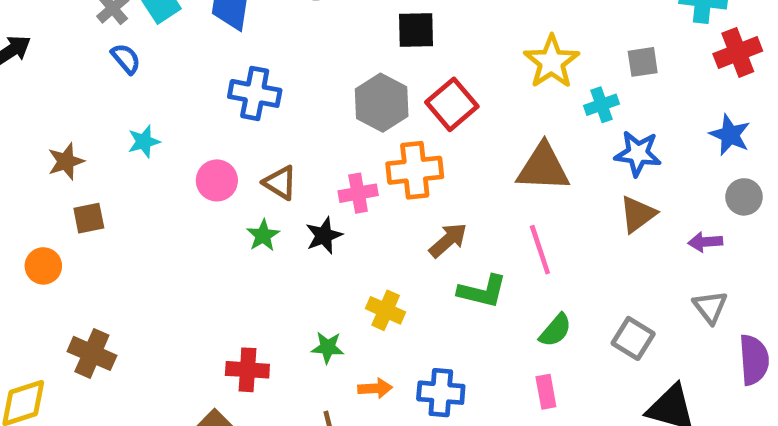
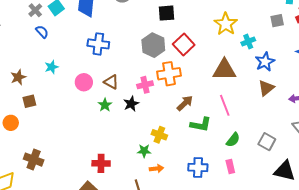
gray square: (643, 62) -> (277, 21), moved
blue star: (638, 153) -> (265, 62), turned -30
green star: (328, 347) -> (144, 151), moved
blue cross: (441, 393) -> (198, 167), moved

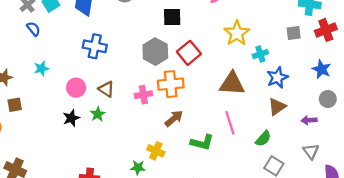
brown arrow: (185, 103) -> (174, 118), moved
black star: (131, 104) -> (71, 118), moved
green semicircle: (233, 140) -> (263, 139), moved

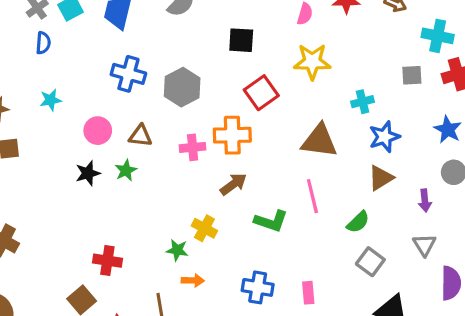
blue semicircle: (33, 29) -> (43, 43), turned 40
yellow star: (237, 33) -> (312, 62), moved, turned 30
gray hexagon: (155, 52) -> (182, 87), moved
brown triangle: (106, 89) -> (140, 136), turned -30
purple arrow: (309, 120) -> (425, 201), turned -96

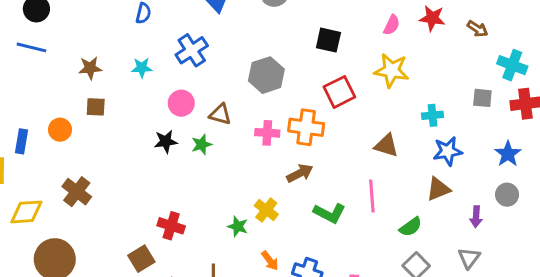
blue cross: (128, 74) -> (192, 50), moved, turned 32
brown triangle: (319, 141) -> (386, 145), size x0.7
orange arrow: (193, 280) -> (270, 261), moved, turned 42

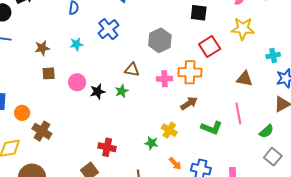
pink circle: (181, 103) -> (77, 82), moved
orange circle: (60, 130) -> (22, 113), moved

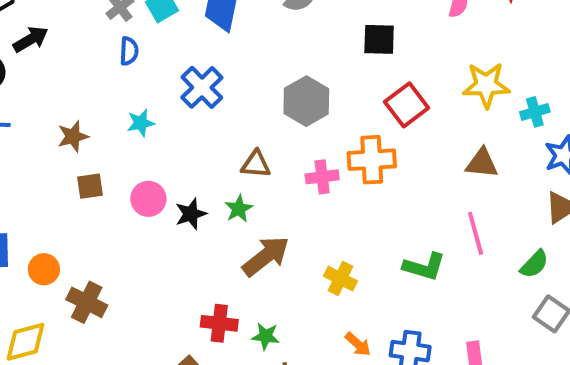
yellow star: (243, 29) -> (486, 85), moved
brown arrow: (189, 103) -> (266, 256), moved, size x1.4
green star: (151, 143) -> (266, 336), moved

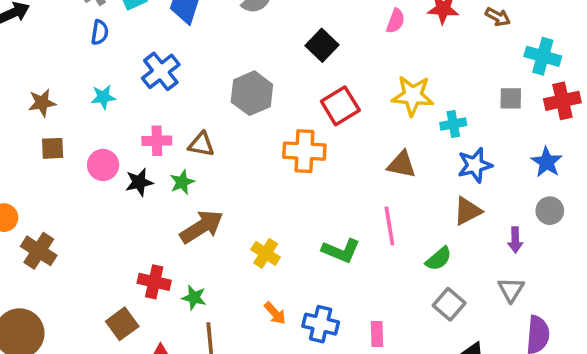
black square: (379, 39) -> (322, 45), turned 36
pink cross: (322, 177) -> (157, 141), moved

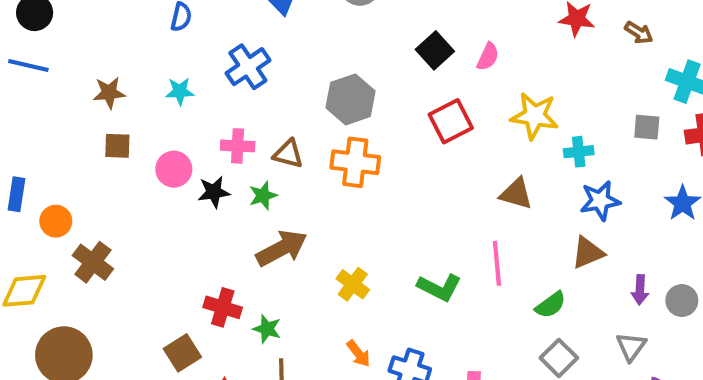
pink semicircle: (396, 21) -> (488, 57), moved
orange cross: (304, 151) -> (355, 162), moved
gray circle: (550, 211) -> (682, 301), moved

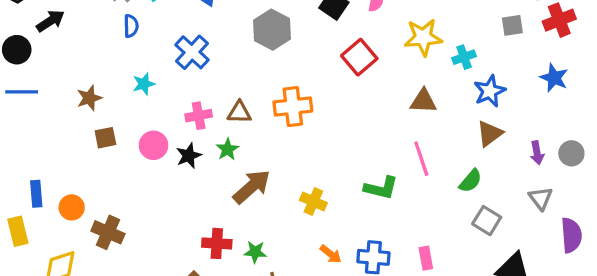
gray hexagon: (351, 99) -> (272, 30), moved

